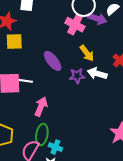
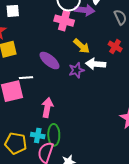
white line: (26, 81) -> (26, 78), moved
cyan cross: (55, 147) -> (38, 136), moved

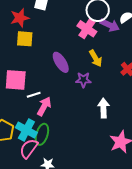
white arrow: (96, 64) -> (103, 108), moved, turned 66
white line: (26, 78) -> (34, 95), moved, turned -32
cyan cross: (38, 136) -> (26, 130), size x1.5

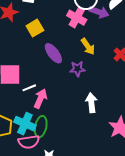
yellow square: (25, 39) -> (35, 28), moved, turned -30
white arrow: (103, 108) -> (91, 103), moved
pink semicircle: (29, 149) -> (29, 142), turned -130

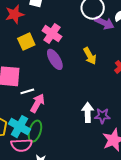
pink cross: (77, 18) -> (52, 34), moved
yellow square: (35, 28) -> (26, 42), moved
purple star: (77, 69) -> (102, 116), moved

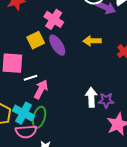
yellow square: (26, 42) -> (36, 40), moved
yellow arrow: (90, 56) -> (92, 41), turned 120

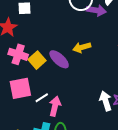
pink cross: (54, 19) -> (18, 54), moved
yellow arrow: (92, 41) -> (82, 47), moved

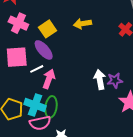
purple ellipse: (59, 59) -> (44, 50), moved
yellow square: (37, 60) -> (47, 29), moved

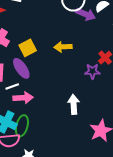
pink arrow: (49, 79) -> (23, 98), turned 60
purple star: (115, 80) -> (92, 71), moved

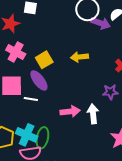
purple star: (92, 71) -> (110, 92), moved
white line: (12, 86) -> (31, 99), turned 32
pink arrow: (23, 98) -> (70, 111), moved

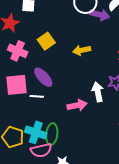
yellow square: (44, 60) -> (46, 41), moved
white arrow: (93, 114) -> (98, 92), moved

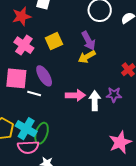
purple arrow: (100, 15) -> (88, 41), moved, turned 36
yellow arrow: (82, 50) -> (87, 57), turned -30
pink arrow: (77, 105) -> (75, 95), moved

